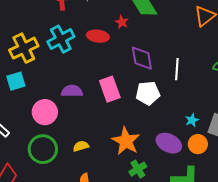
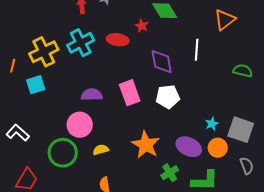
white line: (177, 69) -> (197, 50), moved
pink circle: (45, 112) -> (80, 125), moved
green cross: (138, 169) -> (170, 173), moved

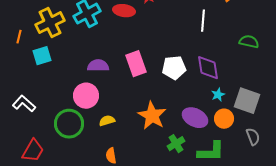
purple diamond: (162, 62) -> (208, 68), moved

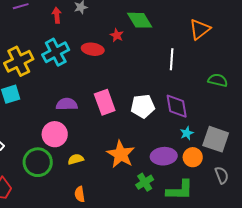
purple ellipse: (195, 118) -> (164, 156), turned -30

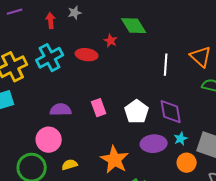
orange triangle: (200, 29) -> (201, 57), moved, turned -40
pink rectangle: (105, 102) -> (99, 108), size x0.7
white pentagon: (143, 106) -> (137, 112), turned -30
purple ellipse: (164, 156) -> (154, 144), moved

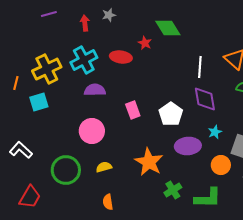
purple semicircle: (61, 110) -> (95, 90), moved
purple diamond: (171, 112) -> (205, 99), moved
cyan star: (181, 139) -> (215, 132), moved
pink circle: (49, 140) -> (92, 131), moved

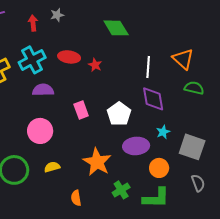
red star: (145, 43) -> (95, 65), moved
orange circle: (221, 165) -> (159, 168), moved
orange semicircle: (108, 202) -> (76, 198), moved

